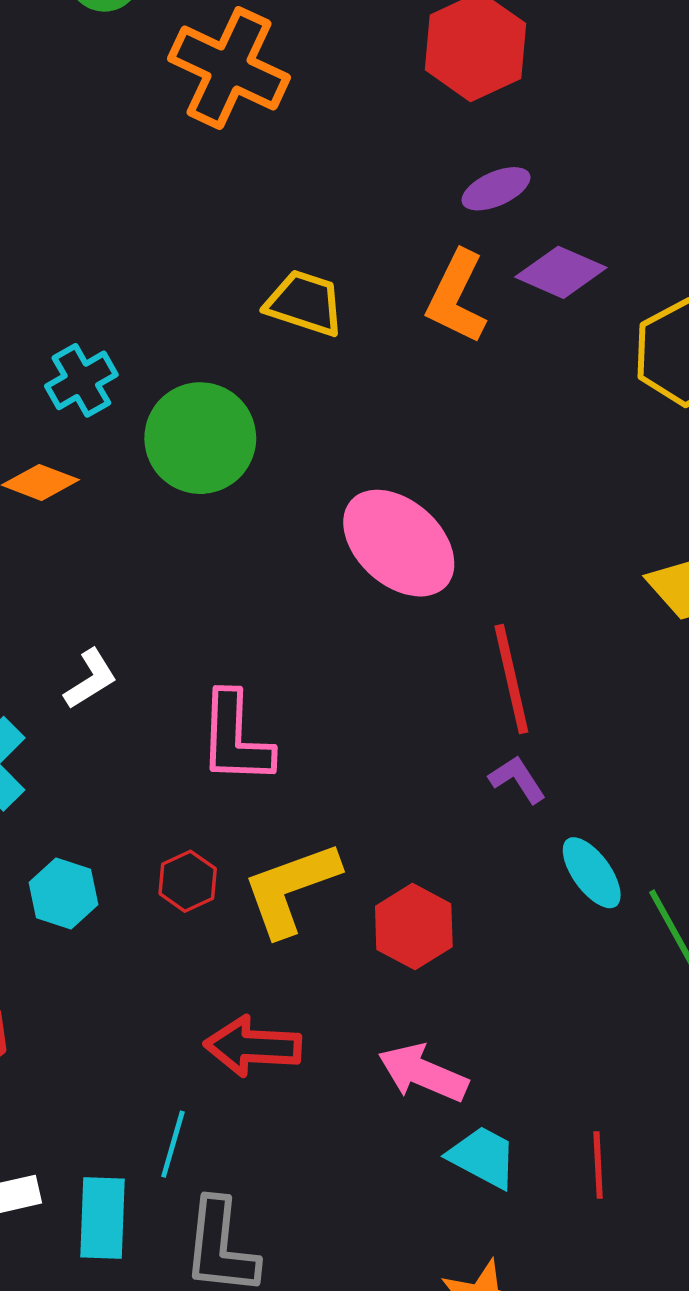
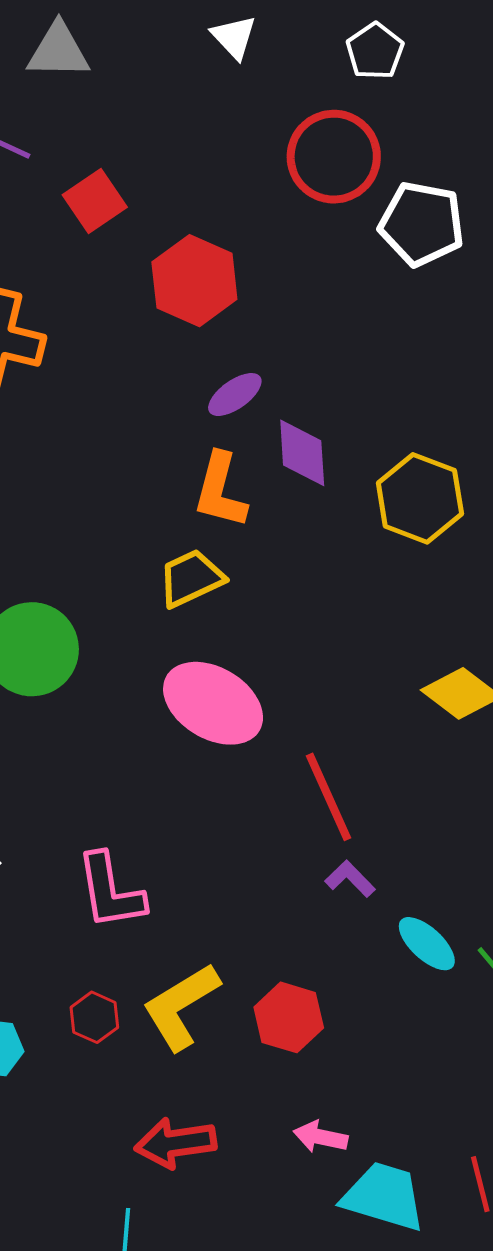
purple diamond: (561, 272) -> (302, 453), turned 74
yellow trapezoid: (305, 303) -> (191, 578), moved, turned -32
pink arrow: (423, 1073) -> (320, 1137), size x0.7
cyan trapezoid: (483, 1157) -> (384, 1196), size x1.4

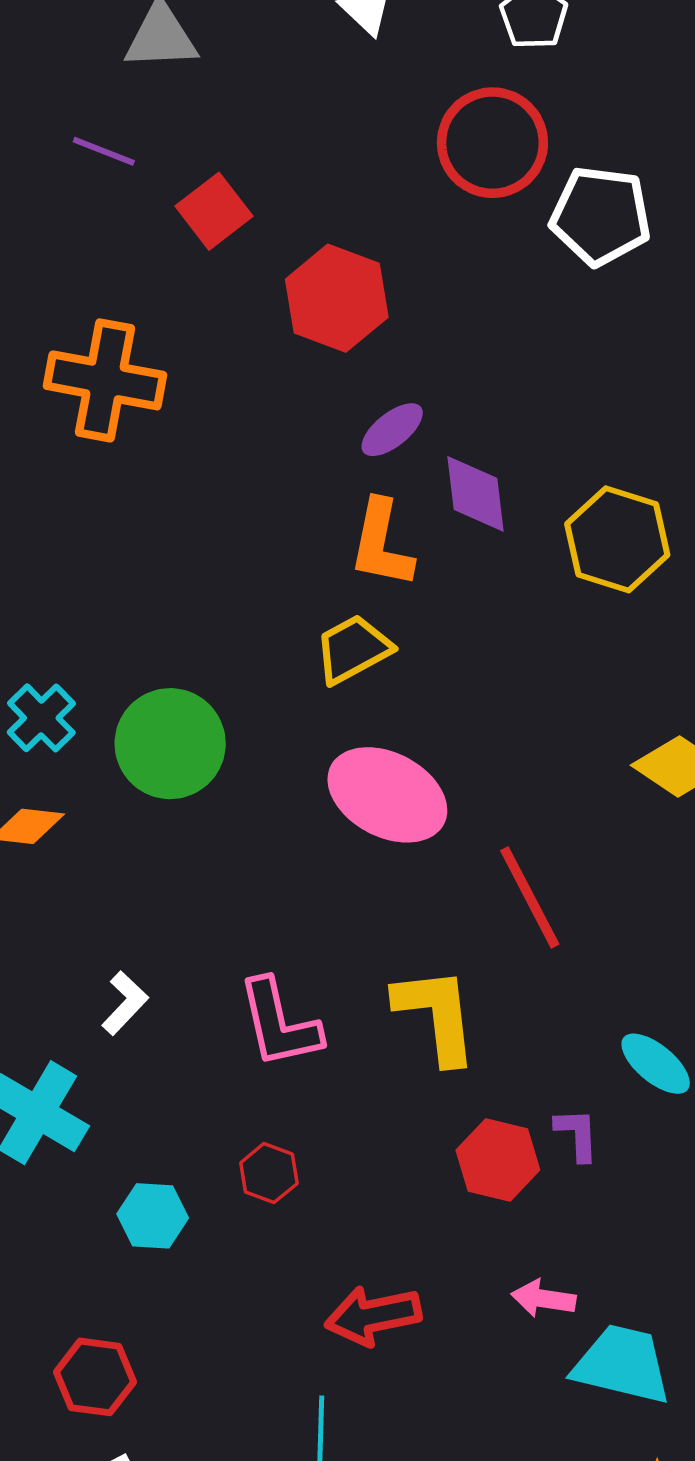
purple L-shape: (350, 879) -> (577, 1134), moved, turned 45
yellow L-shape: (181, 1006) -> (436, 1015), moved, turned 118

